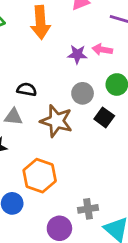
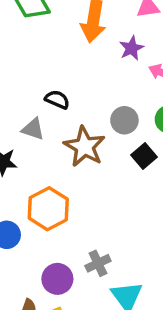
purple star: (77, 54) -> (132, 48), moved, turned 30
gray cross: (88, 209) -> (98, 263), turned -30

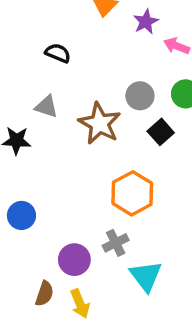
black semicircle: (57, 99) -> (58, 53), moved
orange hexagon: (48, 209) -> (132, 193), moved

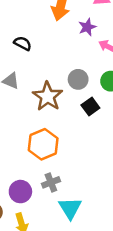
orange hexagon: (132, 193) -> (43, 144), moved

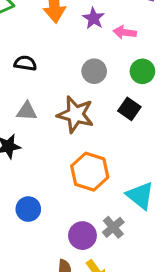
gray circle: (78, 79) -> (94, 71), moved
gray cross: (51, 182) -> (113, 227), moved
cyan triangle: (70, 208) -> (140, 196), moved

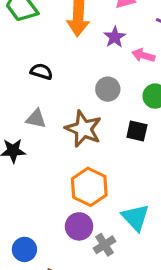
black square: (129, 109) -> (137, 131), turned -30
blue circle: (28, 209) -> (24, 249), moved
purple circle: (82, 236) -> (79, 226), moved

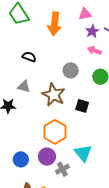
purple star: (115, 37) -> (92, 31), moved
black square: (137, 131) -> (82, 106), moved
blue circle: (24, 249) -> (21, 159), moved

